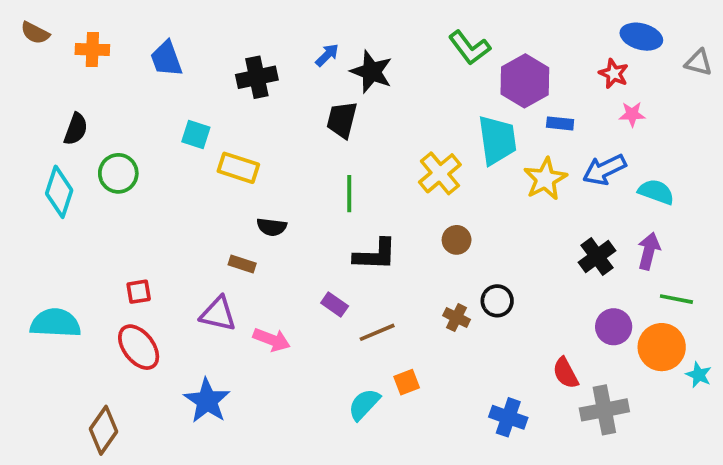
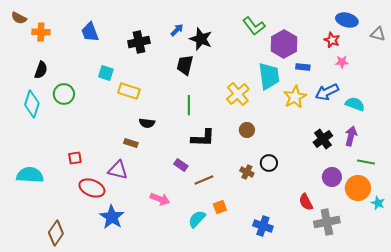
orange cross: (92, 50) -> (41, 32), moved
pink arrow: (272, 340) -> (160, 199), moved
red ellipse: (139, 347) -> (92, 188), moved, turned -30
blue cross: (508, 417) -> (263, 226), moved

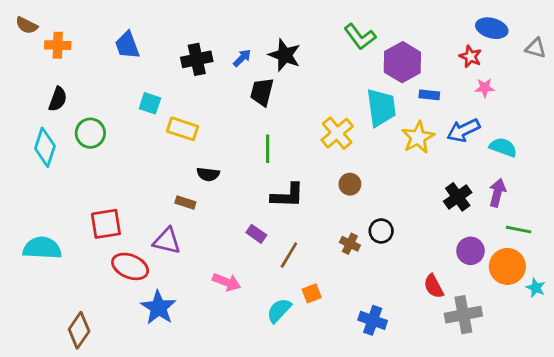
blue arrow: (177, 30) -> (242, 58), moved
red square: (75, 158) -> (106, 224), size x1.6
brown line: (204, 180) -> (289, 255), turned -36

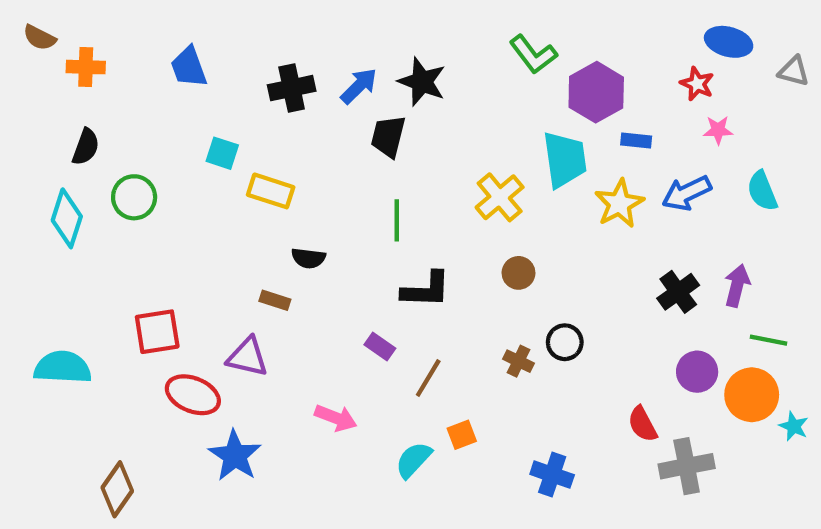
blue arrow: (242, 58) -> (359, 86), size x1.4
cyan semicircle: (503, 147) -> (762, 191), moved, turned -132

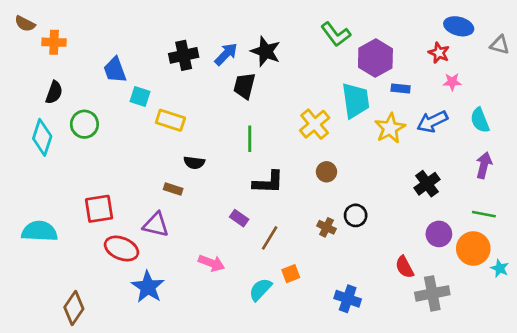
blue trapezoid: (189, 67) -> (115, 70), moved
purple arrow: (737, 286) -> (484, 165), moved

